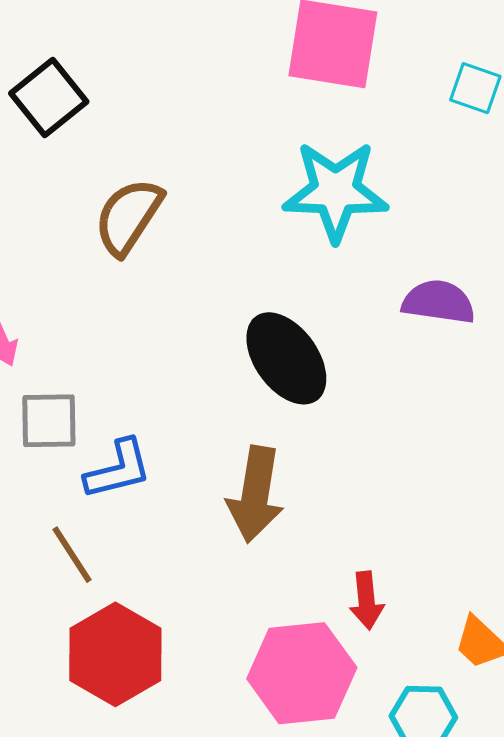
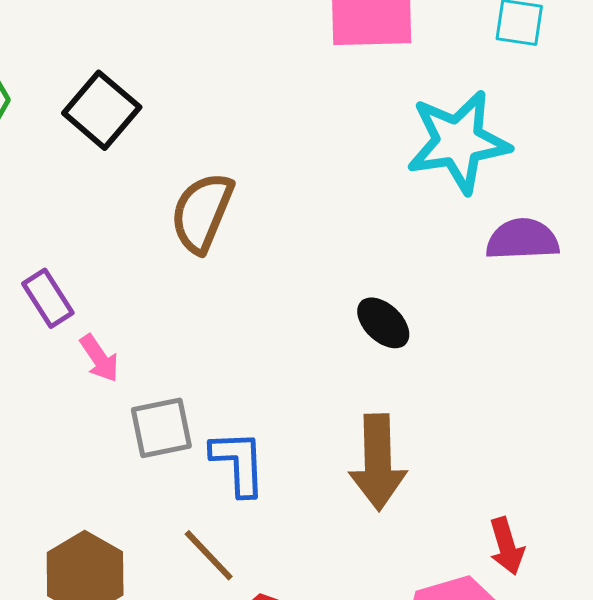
cyan star: (336, 191) -> (458, 142), moved
black ellipse: (286, 358) -> (383, 323), size x0.6
blue L-shape: (118, 469) -> (238, 463), turned -68

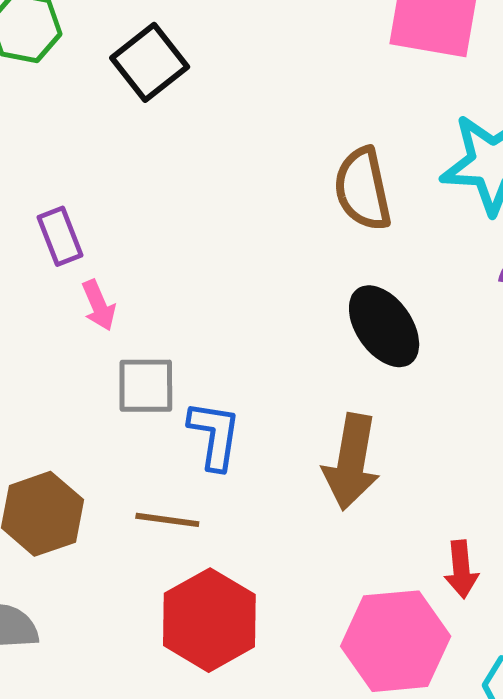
brown semicircle: (202, 212) -> (363, 189), moved, turned -46
black ellipse: (383, 323) -> (384, 326), size x1.5
brown line: (209, 555) -> (167, 520), turned -50

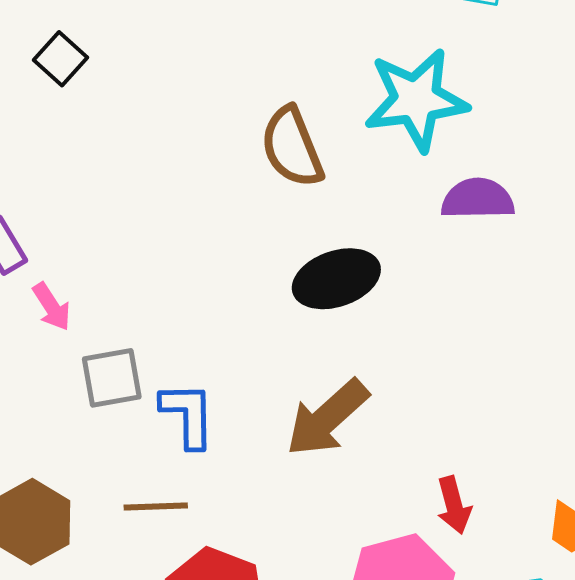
black square: (150, 62) -> (60, 59), size x0.7
black ellipse: (384, 326) -> (336, 279), turned -64
brown arrow: (351, 462) -> (327, 418), turned 48

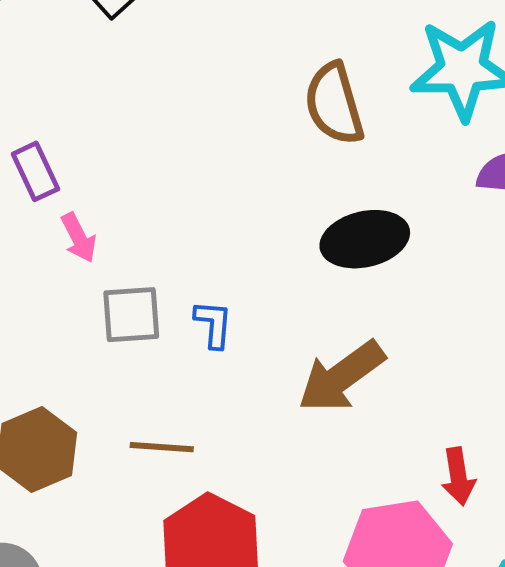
blue L-shape: (188, 415) -> (213, 324), moved, size x0.7

